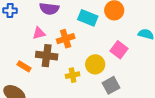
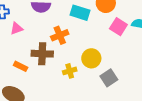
pink triangle: (39, 33) -> (16, 28), moved
pink square: (119, 50) -> (118, 27), moved

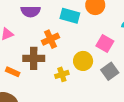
pink square: (118, 27) -> (105, 43), moved
gray square: (109, 78) -> (110, 71), moved

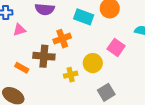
gray square: (110, 71) -> (106, 92), moved

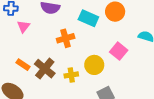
pink triangle: (19, 30) -> (23, 26), turned -40
brown cross: (44, 56) -> (45, 69), moved, turned 30

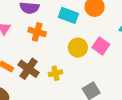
orange cross: (66, 38) -> (37, 32), moved, turned 36
yellow circle: (94, 65) -> (78, 48), moved

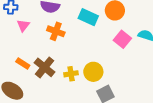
pink square: (101, 46) -> (122, 39), moved
yellow circle: (78, 48) -> (93, 72), moved

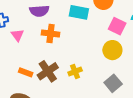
brown cross: (45, 67) -> (48, 71), turned 30
yellow circle: (93, 72) -> (112, 50), moved

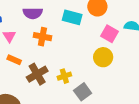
orange rectangle: (26, 72) -> (14, 60), moved
gray square: (113, 83) -> (83, 92), moved

